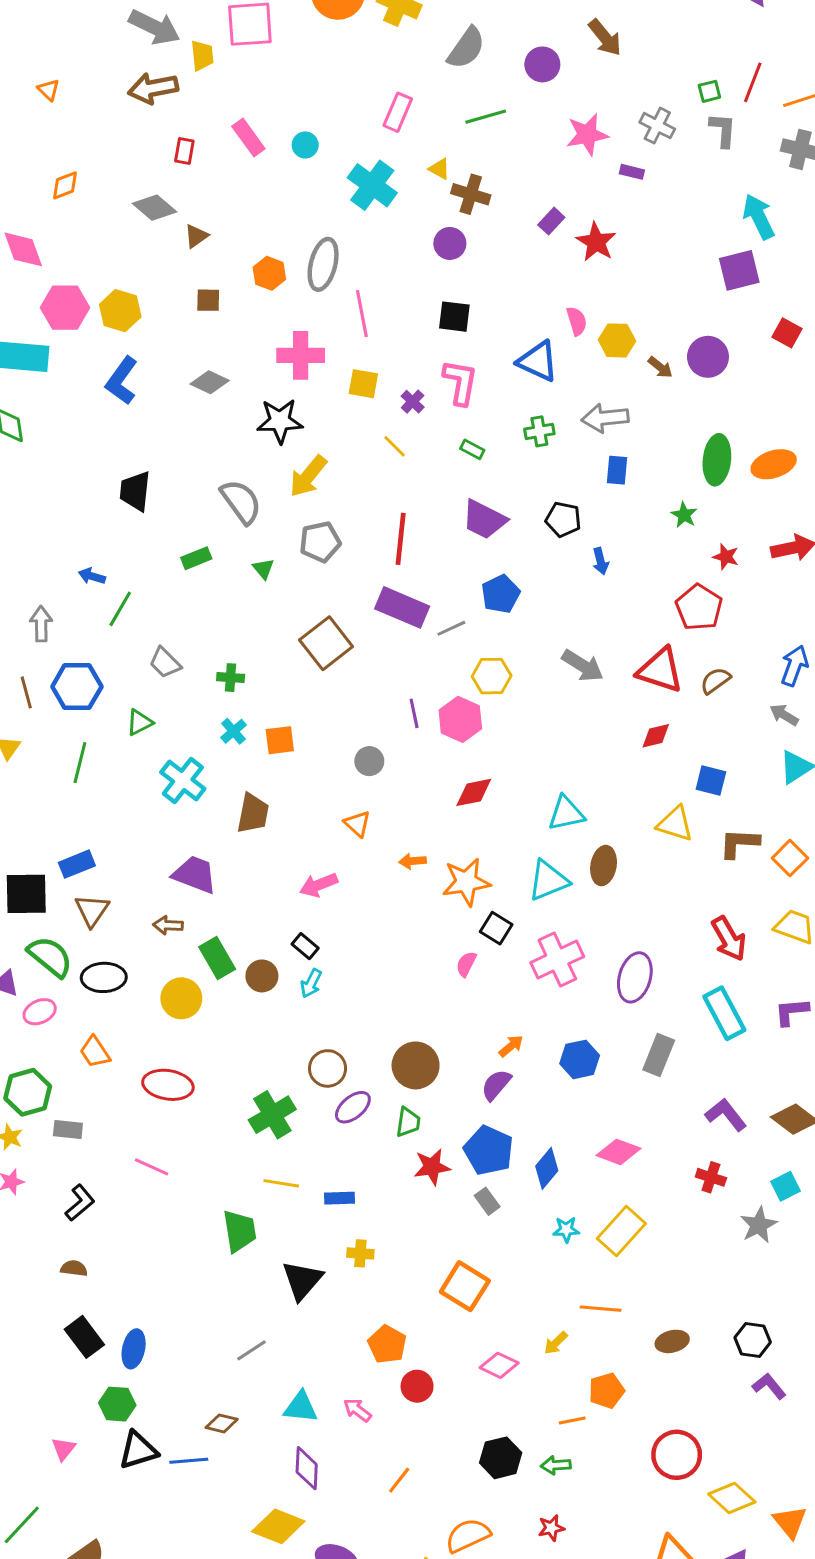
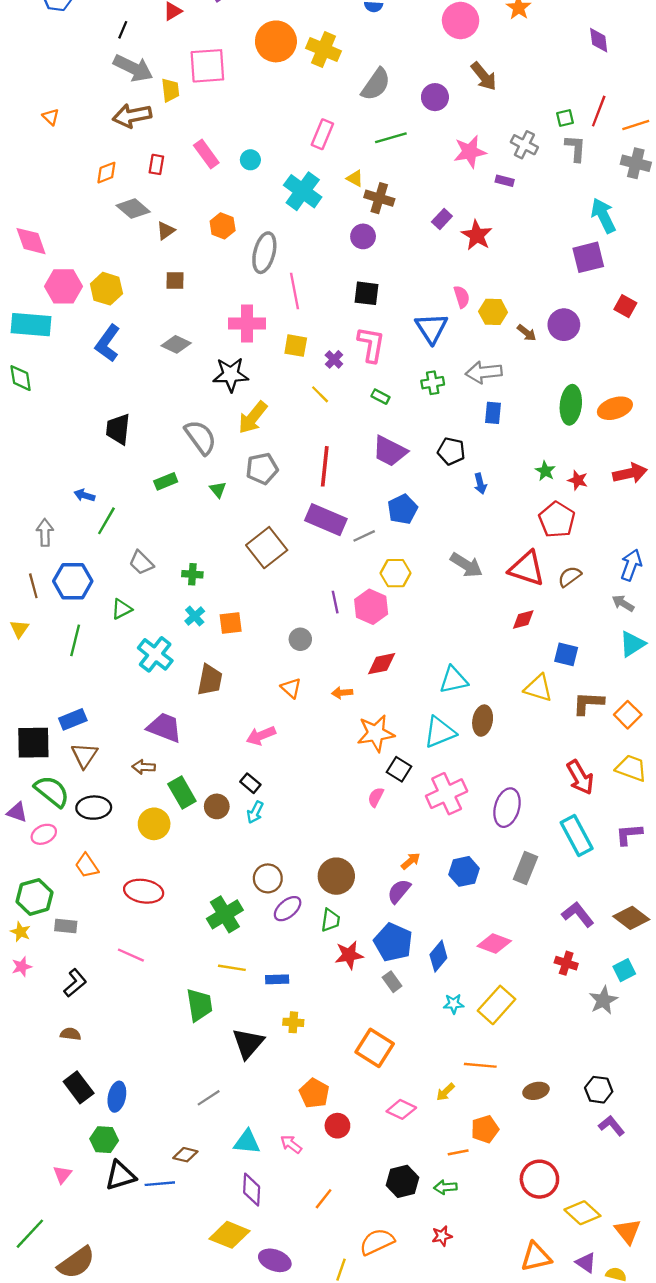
orange diamond: (65, 185) -> (106, 173), moved
orange hexagon: (269, 273) -> (223, 226), moved
blue triangle: (538, 361) -> (432, 328), turned 32
green star: (684, 515) -> (545, 471), moved
orange arrow: (413, 861) -> (342, 693), moved

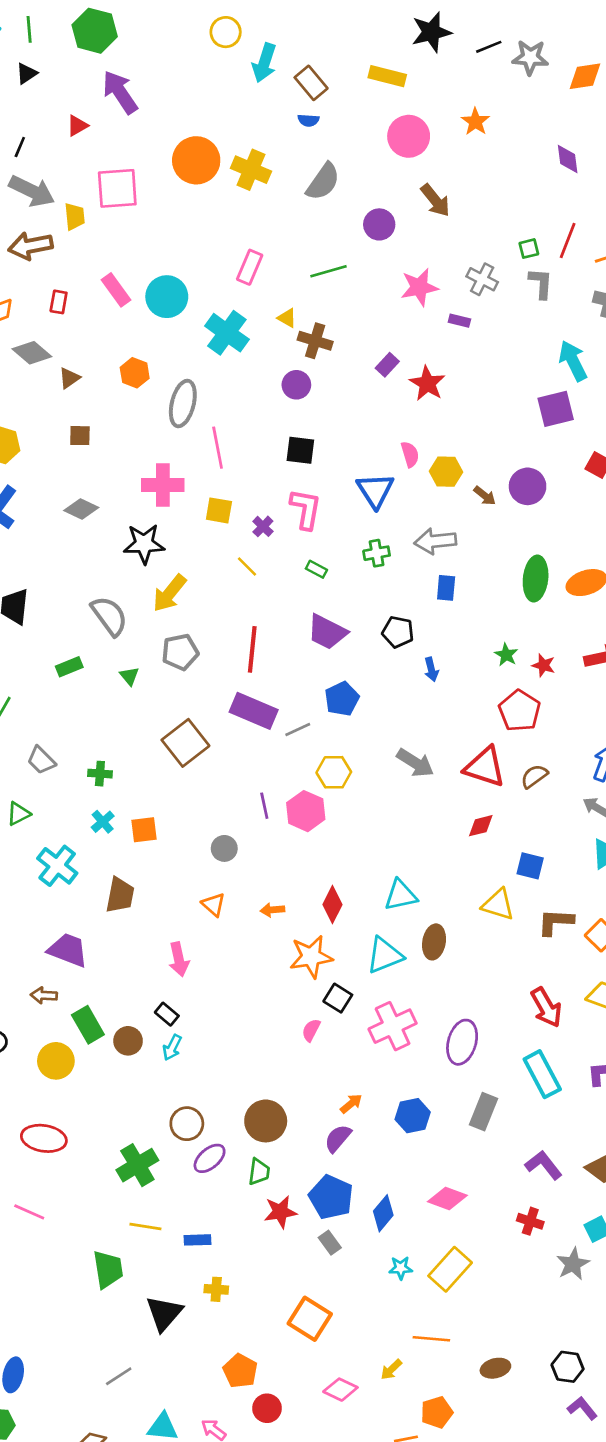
gray semicircle: (376, 84) -> (323, 182), moved
cyan circle: (250, 160) -> (167, 297), size x1.8
red diamond: (382, 664) -> (332, 905), moved, turned -52
pink arrow: (261, 736) -> (179, 959), turned -80

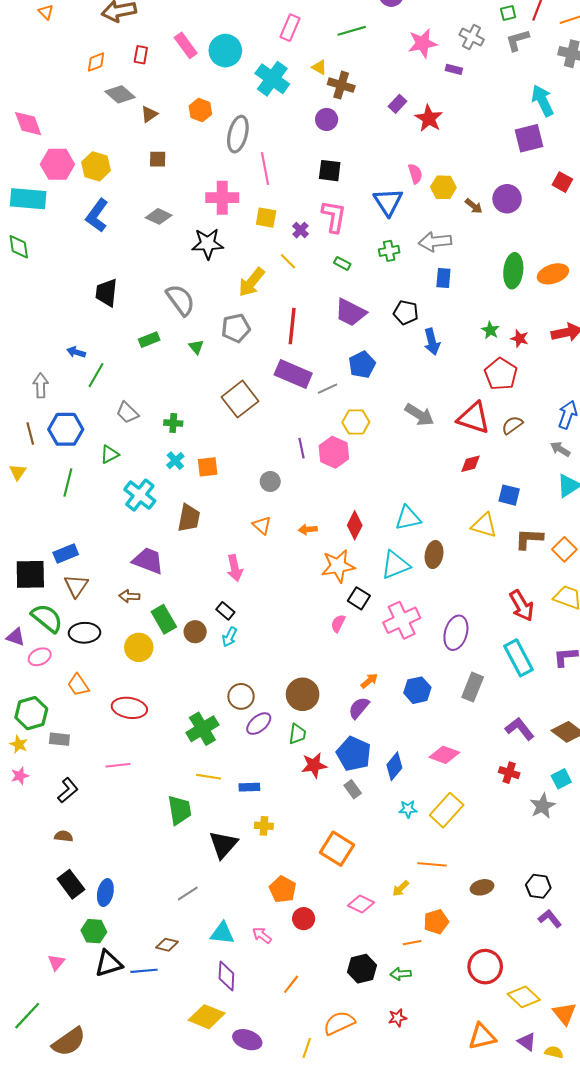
gray L-shape: (541, 283) -> (517, 40), turned -110
yellow arrow: (169, 593) -> (251, 282), moved
blue arrow: (431, 669) -> (432, 342), size x1.4
pink line: (29, 1212) -> (118, 765), turned -30

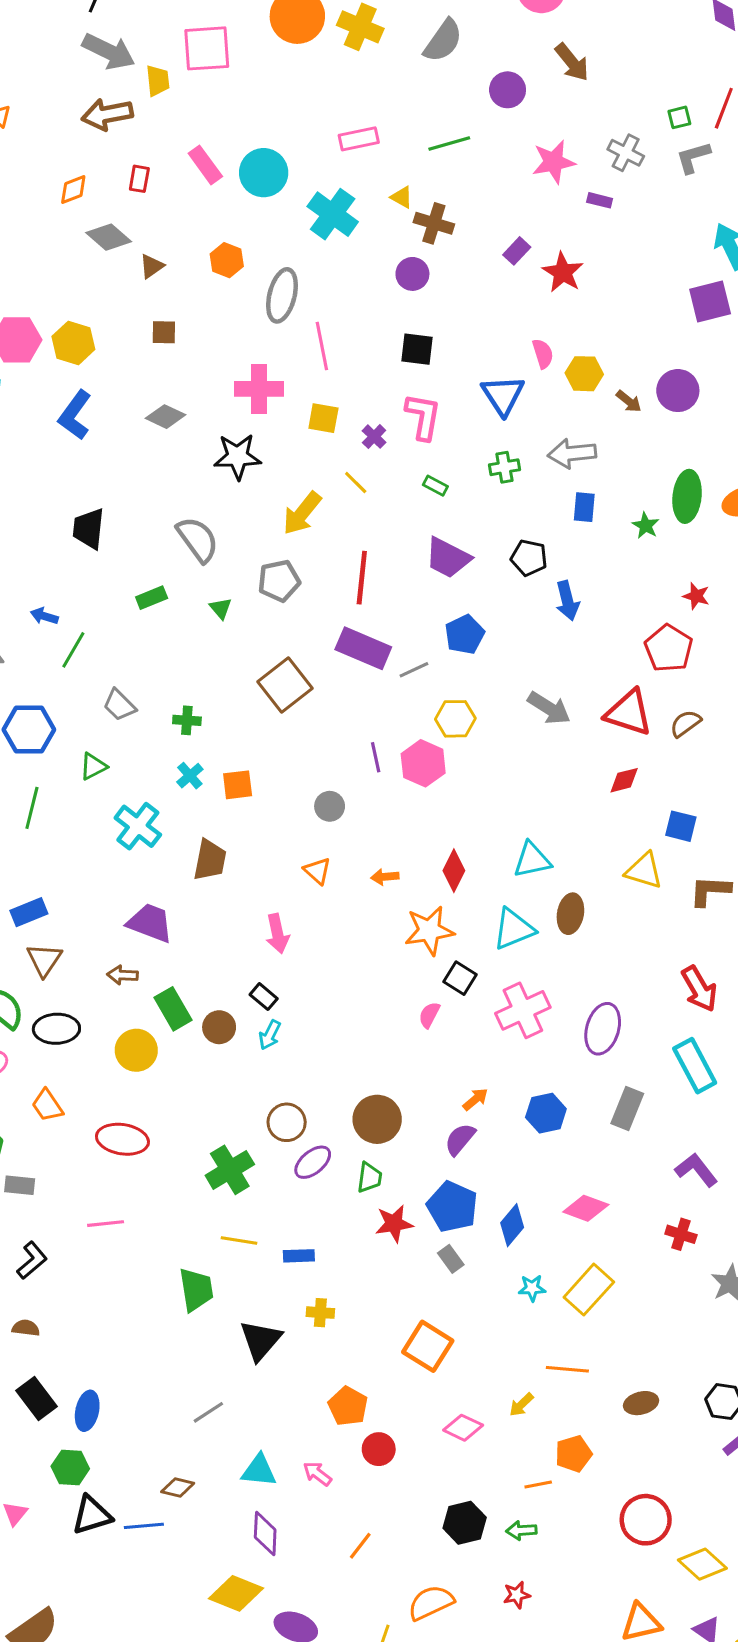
pink rectangle: (290, 28) -> (359, 139), turned 55
green star: (490, 330) -> (646, 526), moved

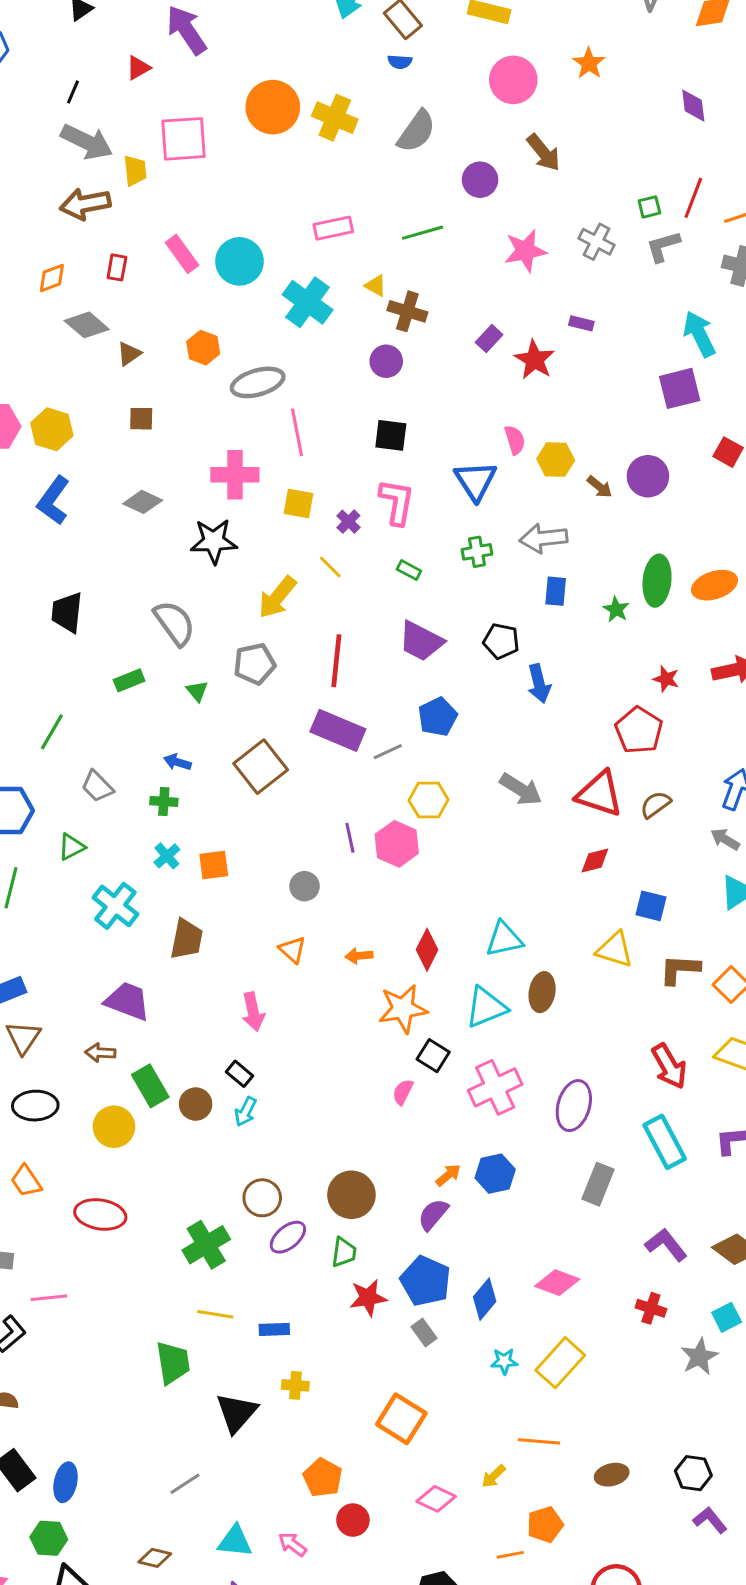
purple rectangle: (600, 200) -> (581, 323), moved
gray ellipse: (282, 295) -> (258, 382), turned 60
blue arrow: (44, 616) -> (177, 762), moved
blue hexagon: (546, 1113) -> (495, 1174), moved
pink line: (106, 1224) -> (49, 1298), moved

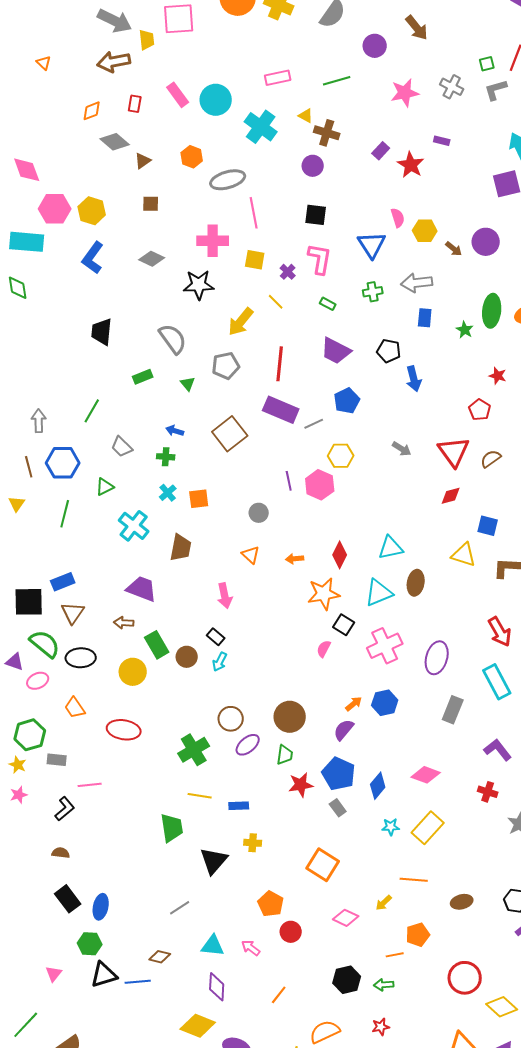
red pentagon: (639, 730) -> (480, 410), size x0.7
gray arrow: (521, 789) -> (402, 449), size x0.7
red triangle: (600, 794) -> (454, 452), turned 36

